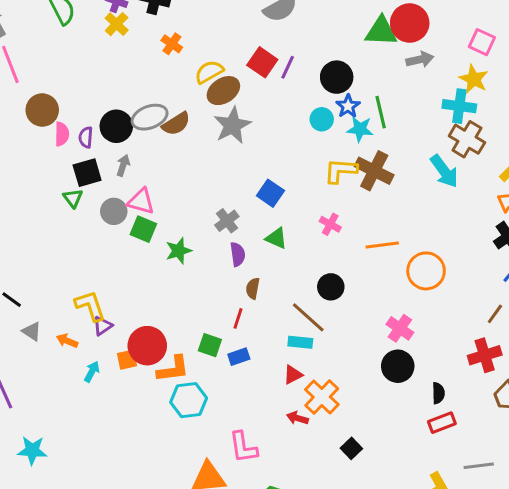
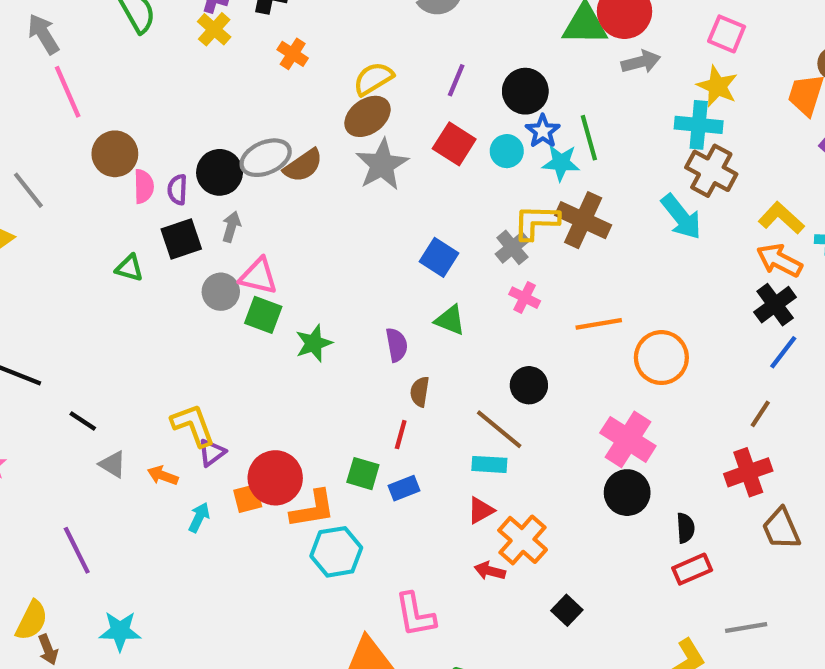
red square: (262, 62) -> (454, 144), moved
yellow semicircle: (209, 72) -> (373, 79), moved
green triangle: (73, 198) -> (129, 268), moved, turned -35
gray cross: (227, 221) -> (512, 247), moved
pink cross: (400, 328) -> (628, 439), size x1.4

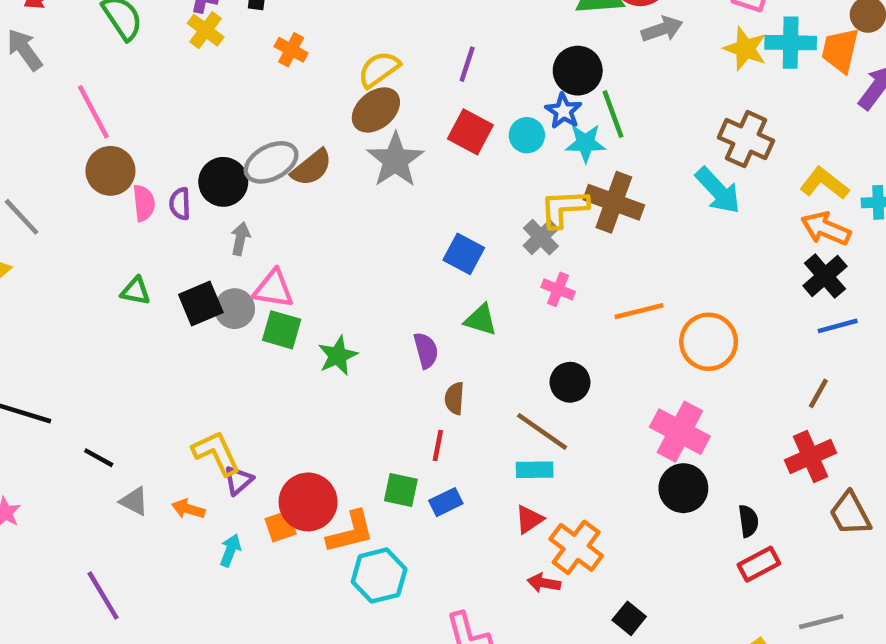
black circle: (525, 91) -> (578, 71), moved
pink line: (68, 92) -> (93, 112), moved
cyan cross: (699, 125) -> (791, 43), moved
black square: (181, 239) -> (201, 304), moved
blue line: (783, 352) -> (838, 326), turned 42

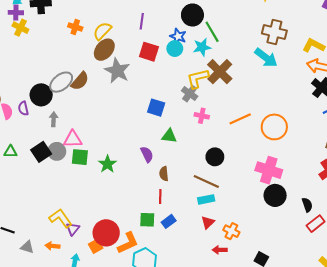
orange cross: (291, 50) -> (75, 27), moved
blue star: (563, 111) -> (178, 36), moved
brown cross: (614, 202) -> (220, 72), turned 35
orange cross: (576, 547) -> (231, 231), size x0.7

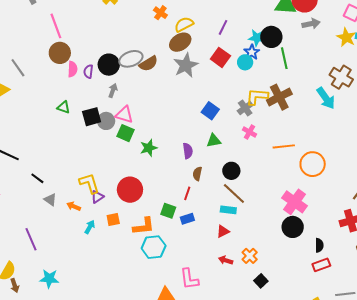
cyan star: (202, 47) -> (257, 38), moved
green triangle: (169, 136) -> (214, 141), turned -35
black circle: (215, 157) -> (231, 171), moved
orange cross: (231, 231) -> (250, 256), moved
red circle: (106, 233) -> (130, 190), moved

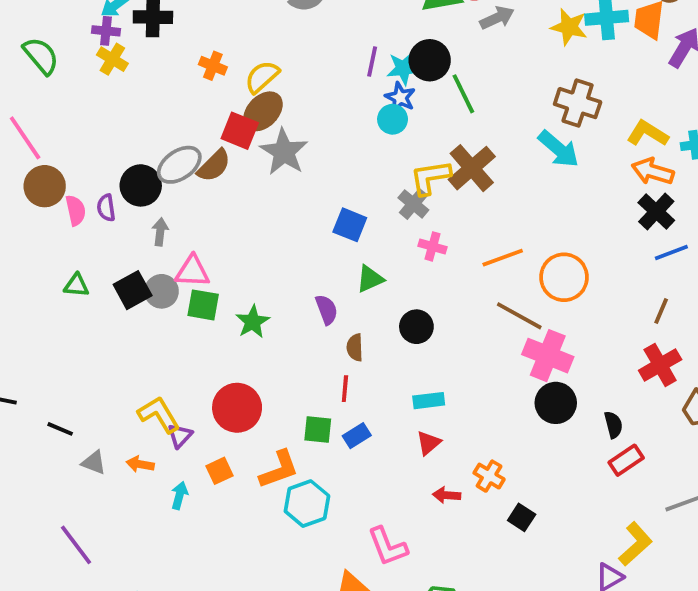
purple line: (223, 27) -> (372, 61), moved
red square: (220, 57) -> (240, 131), moved
brown line: (234, 194) -> (519, 316), moved

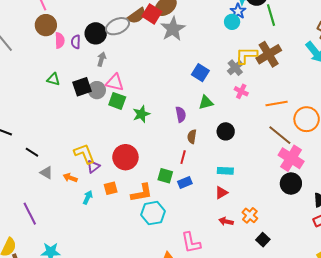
brown semicircle: (214, 166) -> (137, 16), moved

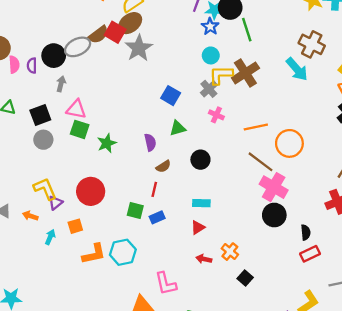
cyan circle: (232, 22) -> (211, 55), moved
gray circle: (97, 90) -> (43, 140), moved
brown semicircle: (192, 137) -> (163, 166), turned -128
orange L-shape: (142, 193) -> (94, 254), moved

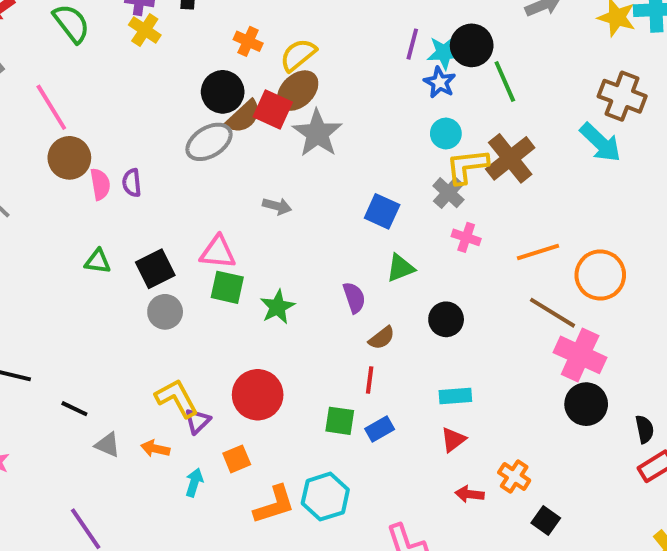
black circle: (54, 56) -> (223, 92), moved
gray arrow: (61, 84) -> (277, 206), moved, turned 96

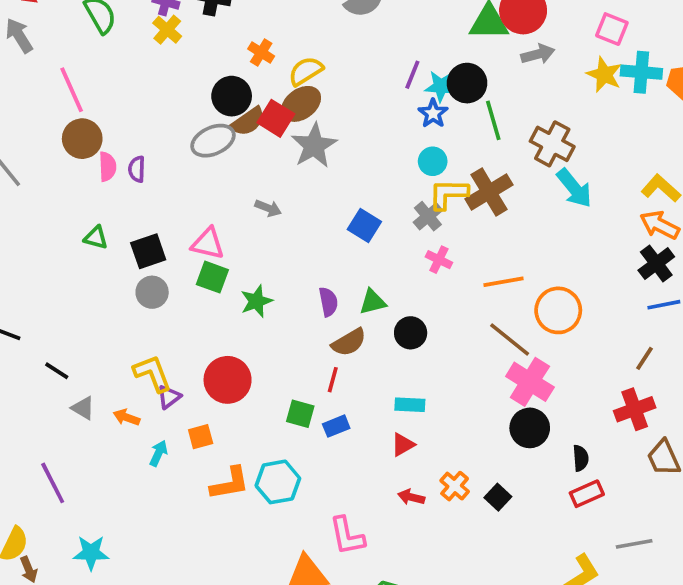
brown cross: (622, 96) -> (552, 144), moved
green triangle: (400, 268) -> (373, 302), moved
brown semicircle: (382, 338) -> (349, 342), size x1.4
black square: (546, 521) -> (498, 497), moved

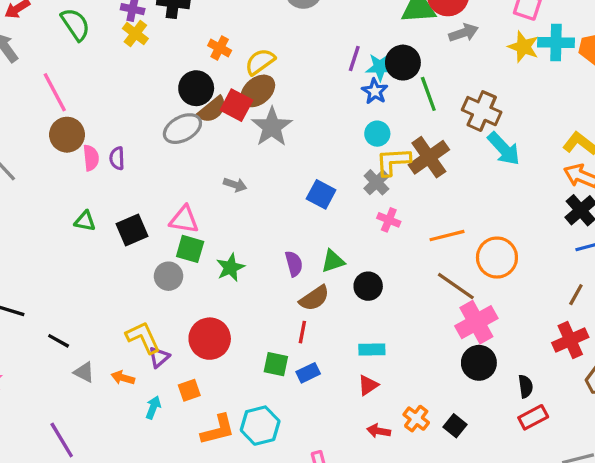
gray circle: (152, 292) -> (169, 276), moved
pink cross: (530, 382) -> (476, 322), turned 33

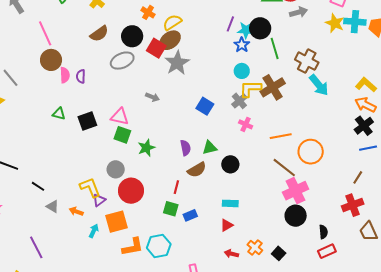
brown semicircle: (212, 110) -> (99, 34), moved
gray circle: (169, 276) -> (116, 169), moved
red line: (302, 332) -> (176, 187), moved
orange square: (189, 390) -> (117, 222), size x1.6

